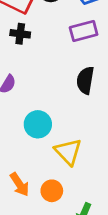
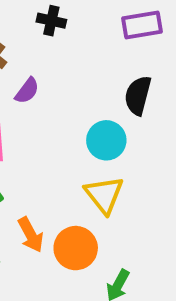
cyan circle: (38, 124) -> (106, 140), moved
orange circle: (52, 191) -> (76, 248), size x1.4

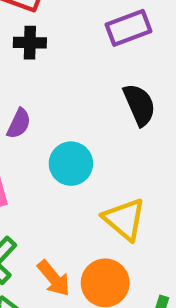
black semicircle: (138, 95) -> (139, 105), turned 153
cyan circle: (106, 140) -> (71, 164), moved

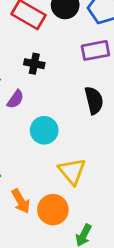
black cross: (30, 43) -> (34, 64), moved

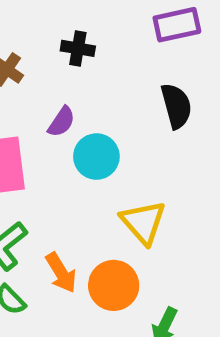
purple semicircle: (15, 99) -> (61, 122), moved

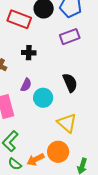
black semicircle: (176, 106) -> (70, 83), moved
orange arrow: (61, 273) -> (36, 159), moved, turned 102

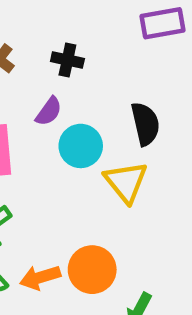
black cross: (29, 53) -> (67, 60), moved
yellow triangle: (67, 123) -> (126, 182), moved

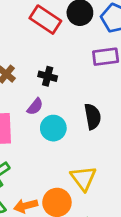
yellow triangle: (126, 182) -> (83, 178), moved

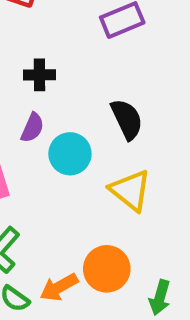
yellow triangle: (83, 178) -> (130, 190), moved

